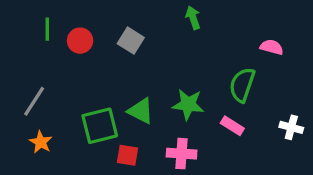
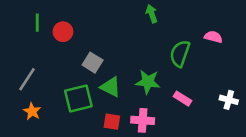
gray square: (131, 41) -> (93, 63), moved
green semicircle: (242, 85) -> (180, 54), moved
red square: (128, 155) -> (112, 122), moved

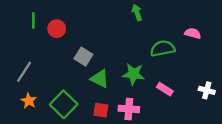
green semicircle: (180, 54) -> (163, 48), turned 60
green square: (78, 99) -> (64, 104), moved, turned -32

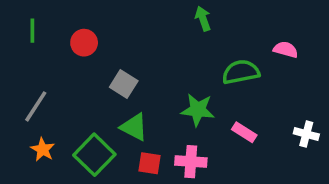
green line: (33, 21) -> (32, 31), moved
green triangle: (100, 79) -> (134, 127), moved

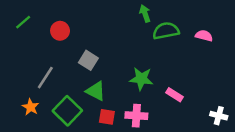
green line: (32, 31) -> (23, 22), turned 49
green semicircle: (241, 72) -> (166, 31), moved
gray line: (36, 106) -> (45, 78), moved
white cross: (306, 134) -> (219, 116), moved

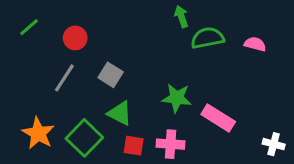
gray line: (45, 78) -> (64, 78), moved
pink rectangle: (174, 95) -> (218, 118), size x1.5
orange star: (31, 107) -> (38, 133), size x1.5

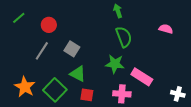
green semicircle: (207, 38) -> (124, 37), moved, turned 80
pink cross: (171, 144) -> (122, 94), moved

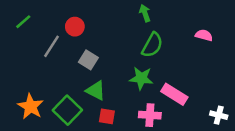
red circle: (49, 25) -> (75, 27), moved
green semicircle: (124, 37) -> (152, 45), turned 50
gray line: (42, 51) -> (51, 46), moved

